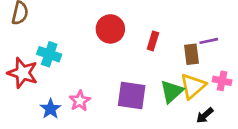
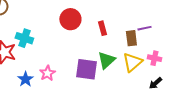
red rectangle: (153, 41) -> (102, 28), turned -32
green triangle: (172, 91) -> (106, 60), moved
black arrow: (205, 115) -> (155, 83), moved

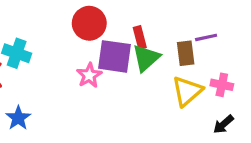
green triangle: (106, 60) -> (146, 58), moved
purple square: (86, 69) -> (114, 56), moved
pink star: (47, 73) -> (89, 75), moved

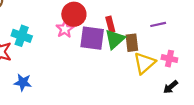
brown rectangle: (186, 53) -> (132, 43), moved
pink star: (89, 75) -> (65, 29), moved
blue star: (18, 118) -> (23, 82), turned -30

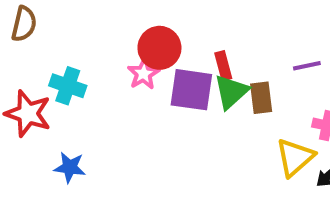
yellow triangle: (144, 63) -> (295, 157), moved

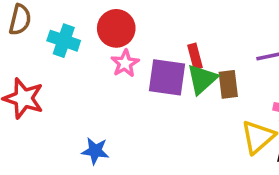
red circle: (159, 48) -> (116, 28), moved
cyan cross: (68, 86) -> (64, 41), moved
blue star: (70, 167) -> (95, 151), moved

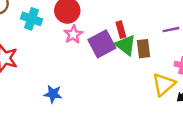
purple square: (167, 77) -> (102, 44), turned -36
green triangle: (202, 79) -> (126, 45), turned -40

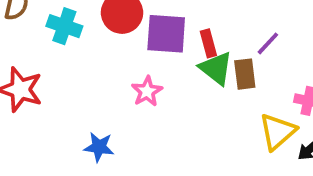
purple line: (171, 30) -> (268, 43), moved, turned -35
pink star: (73, 34) -> (147, 91), moved
purple square: (102, 44) -> (166, 34), moved, turned 32

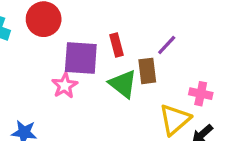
purple square: (166, 34) -> (81, 58), moved
green triangle: (216, 68) -> (123, 84), moved

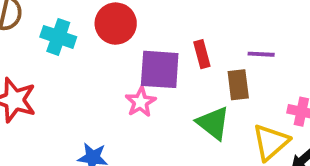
purple line: (167, 45) -> (261, 54), turned 50
green triangle: (123, 84) -> (213, 123), moved

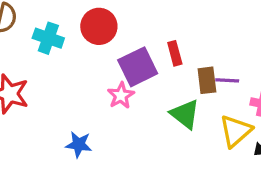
purple line: (261, 54) -> (227, 80), moved
purple square: (160, 69) -> (138, 67), turned -30

